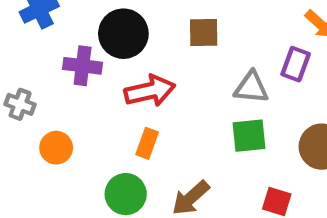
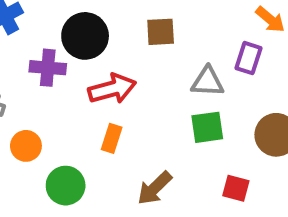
green circle: (126, 194) -> (66, 186), moved

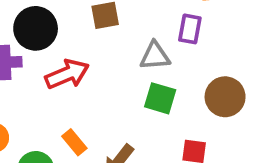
green square: (207, 127) -> (160, 98), turned 32
orange rectangle: (112, 138) -> (74, 142), moved, turned -50

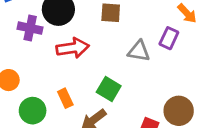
brown circle: (225, 97) -> (179, 111), moved
green square: (160, 98) -> (109, 89), moved

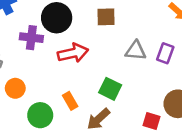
purple rectangle: (169, 38) -> (165, 53), moved

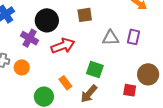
purple cross: (31, 38) -> (30, 38), turned 30
orange circle: (15, 88) -> (22, 67), moved

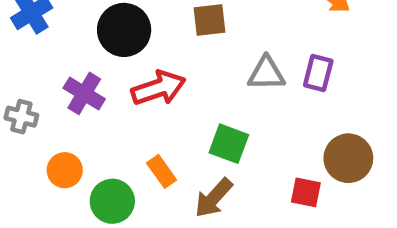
purple cross: (30, 38) -> (84, 93), moved
orange circle: (22, 67) -> (65, 170), moved

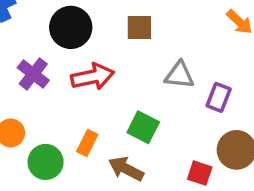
purple rectangle: (318, 73) -> (219, 97), moved
orange rectangle: (162, 171) -> (87, 143), turned 55
brown arrow: (214, 198) -> (126, 169), turned 68

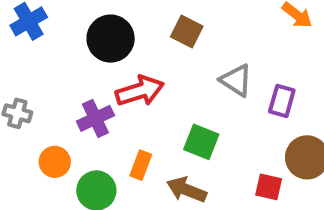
brown square: (139, 27) -> (187, 32), turned 32
purple cross: (33, 74) -> (95, 118), moved, turned 32
gray triangle: (179, 75) -> (236, 80), turned 32

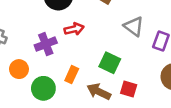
red arrow: (140, 91) -> (74, 29), size x0.7
red square: (269, 187) -> (129, 89), moved

